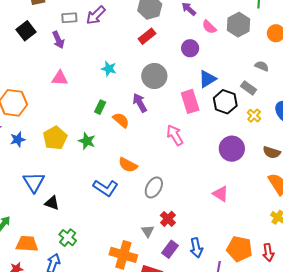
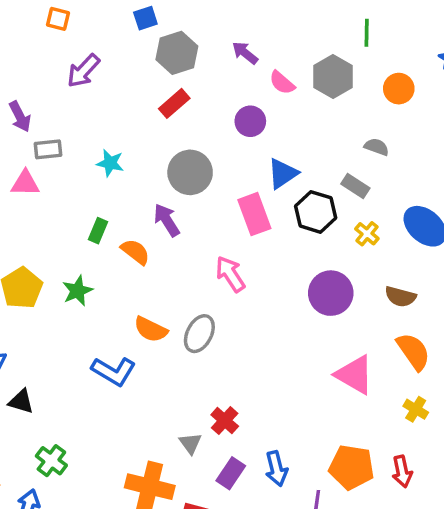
gray rectangle: (69, 18) -> (48, 149), moved
green star: (87, 141) -> (77, 291), turned 30
gray ellipse: (154, 187) -> (199, 334), moved
pink triangle: (221, 194) -> (355, 375), moved, size x1.4

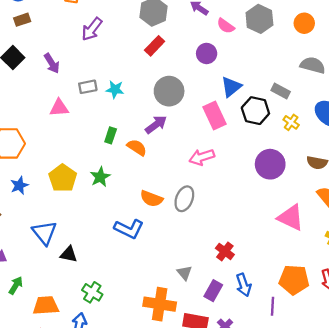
gray semicircle: (377, 147) -> (313, 65), moved, size x1.5
gray rectangle: (48, 149) -> (88, 87), moved
purple arrow: (167, 220) -> (156, 124), turned 90
pink arrow: (230, 274) -> (202, 157), turned -70
red cross: (225, 421) -> (225, 251), moved

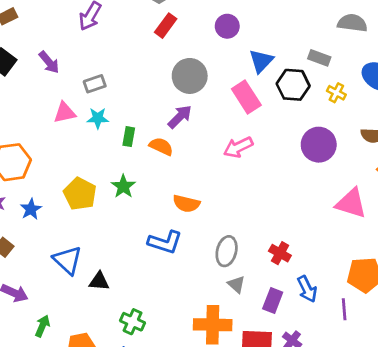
cyan star: (115, 89) -> (98, 118), moved
gray ellipse: (184, 199) -> (227, 251), moved

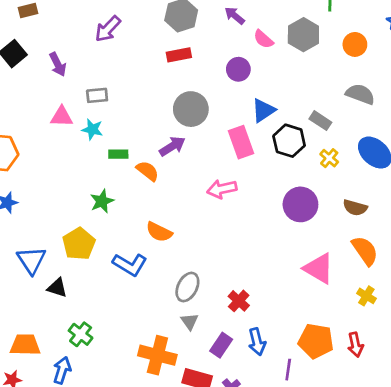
red rectangle: (166, 26) -> (179, 55), turned 30
green rectangle: (129, 137) -> (118, 154), turned 66
yellow pentagon: (80, 194) -> (79, 244), moved

